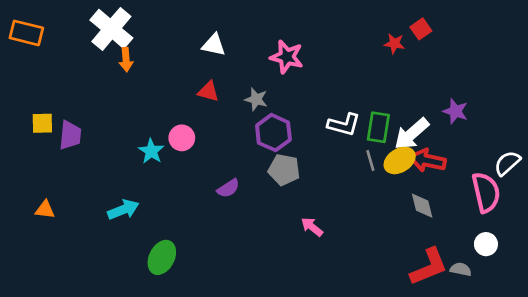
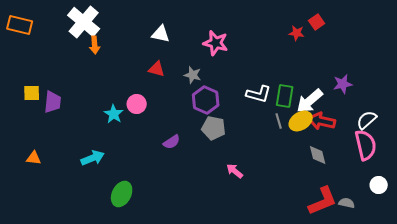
purple star: (455, 111) -> (343, 84), turned -30
white semicircle: (507, 163) -> (367, 120), moved
white circle: (486, 244) -> (379, 185), moved

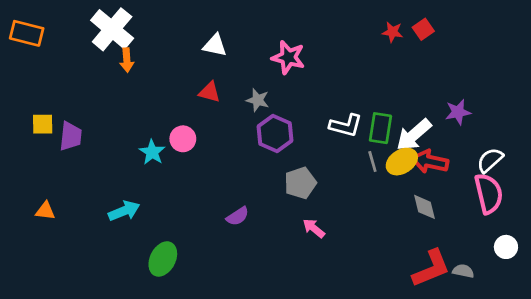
red star: (297, 33) -> (392, 32), moved
gray pentagon: (214, 128) -> (300, 183), moved, turned -30
purple semicircle: (172, 142) -> (238, 216), moved

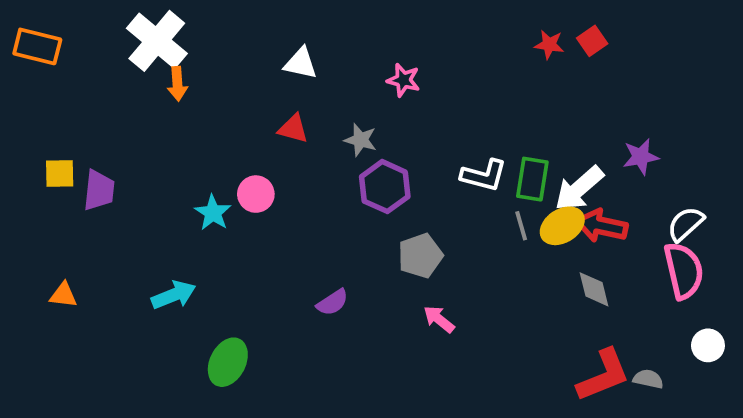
pink star: (288, 57) -> (403, 80), size x0.7

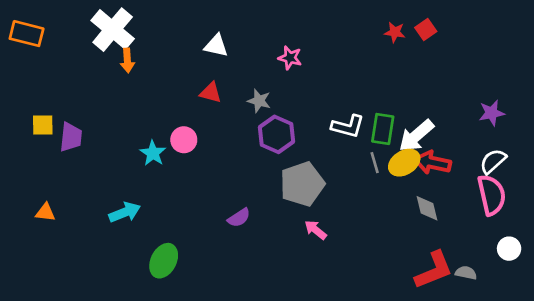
purple star: (641, 157) -> (492, 113), moved
gray pentagon: (420, 256) -> (302, 184), size x1.4

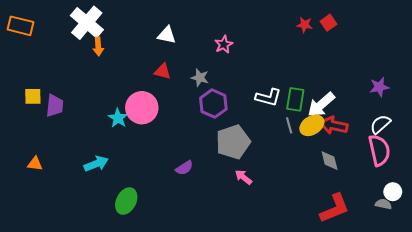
pink star: (290, 58) -> (224, 44), turned 30
pink circle: (184, 140) -> (142, 108), size x1.6
gray semicircle: (466, 273) -> (383, 204), moved

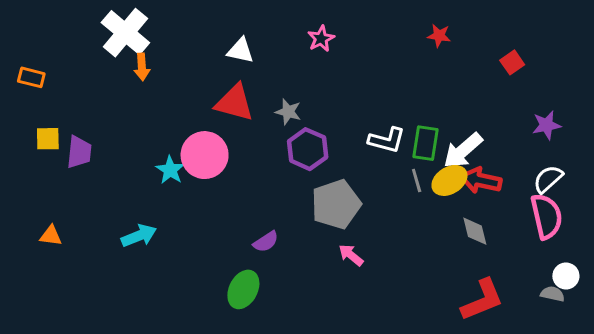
red square: (328, 23) -> (512, 62), moved
orange rectangle: (20, 26) -> (31, 77), moved, size x0.7
pink star: (224, 44) -> (321, 39), moved
red triangle: (163, 71) -> (234, 103), size x1.6
green ellipse: (126, 201) -> (243, 289), moved

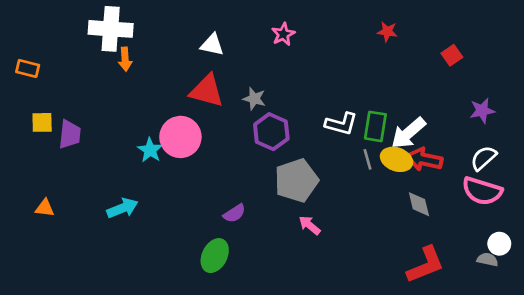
white cross: (125, 33) -> (111, 29), turned -36
yellow ellipse: (449, 180) -> (397, 159), turned 52
pink semicircle: (547, 216) -> (482, 191), turned 120

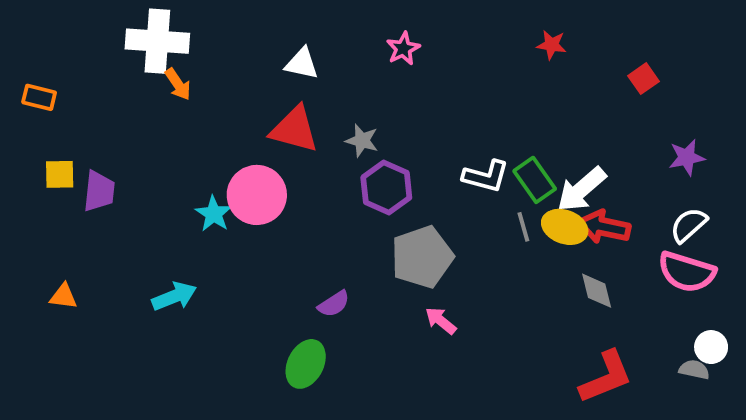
orange arrow: (125, 59) -> (178, 84), turned -30
green rectangle: (375, 126) -> (535, 180), turned -44

